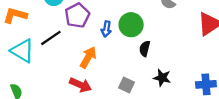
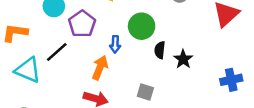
blue arrow: (106, 29) -> (115, 44), moved
black star: (162, 78) -> (183, 59), moved, turned 30

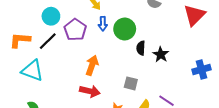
blue arrow: (115, 44) -> (103, 24), moved
black line: (57, 52) -> (48, 41), moved

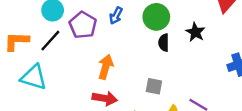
blue arrow: (103, 24) -> (116, 16), turned 32
green circle: (125, 29) -> (156, 17), moved
black star: (161, 55) -> (195, 32), moved

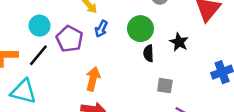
gray square: (154, 86) -> (165, 86), moved

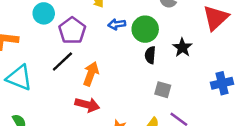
blue arrow: (101, 29) -> (117, 24), moved, turned 49
black line: (38, 55) -> (62, 62), moved

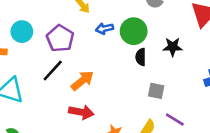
cyan circle: (44, 13) -> (22, 32), moved
black star: (182, 48) -> (173, 47), turned -30
orange arrow: (91, 74) -> (82, 81), turned 35

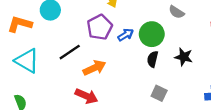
blue arrow: (105, 29) -> (126, 35), moved, turned 147
purple pentagon: (60, 38) -> (100, 27), moved

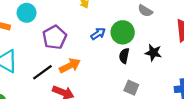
purple pentagon: (100, 27) -> (55, 37), moved
black line: (70, 52) -> (42, 72), moved

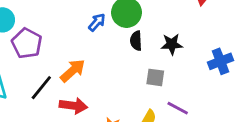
purple pentagon: (55, 37) -> (27, 43), moved
black star: (153, 53) -> (172, 44), moved

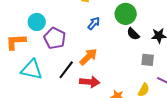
blue arrow: (97, 22) -> (94, 23), moved
black semicircle: (136, 41) -> (133, 34), turned -40

